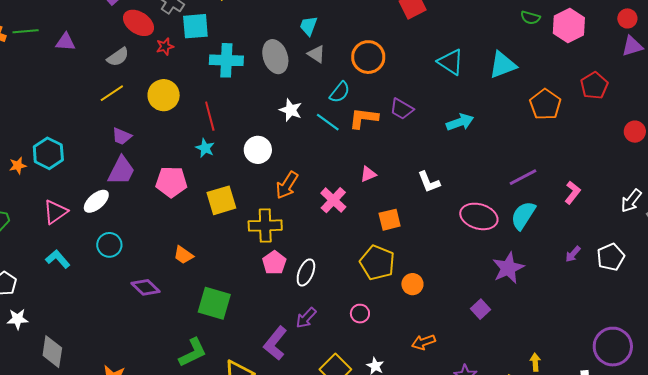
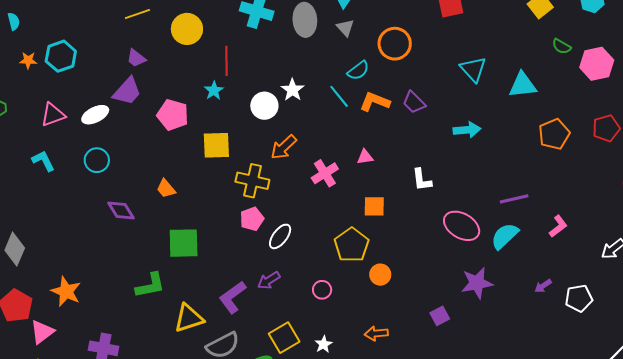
white star: (291, 110) -> (292, 90), moved
green square: (214, 303) -> (184, 243), turned -32

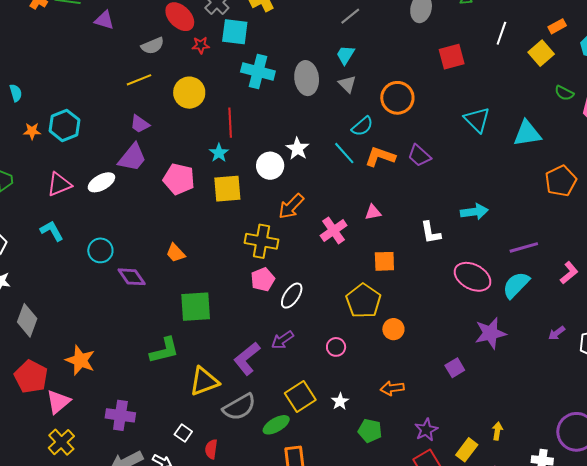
cyan arrow: (467, 130) -> (474, 212), moved
yellow square: (216, 145) -> (227, 189), moved
cyan circle: (97, 160) -> (100, 250), moved

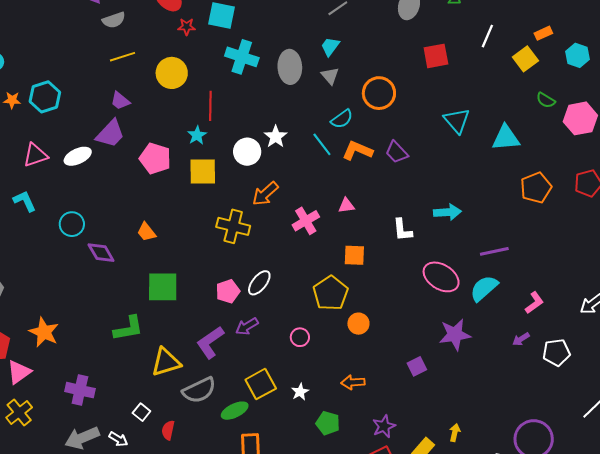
gray semicircle: (153, 46) -> (114, 20), moved
pink L-shape: (569, 273) -> (534, 303), moved
pink pentagon: (263, 279) -> (228, 291), moved

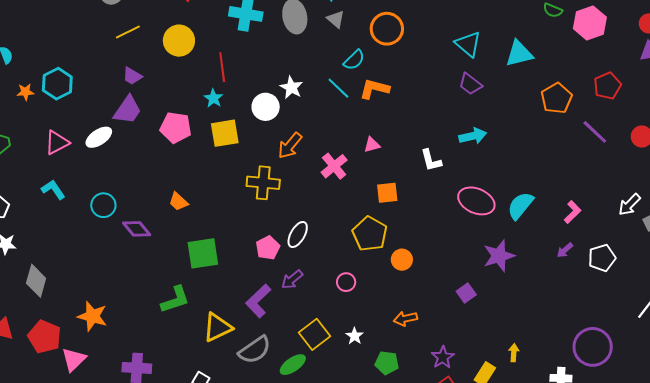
purple trapezoid: (397, 152) -> (470, 84), moved
purple line: (494, 251) -> (595, 132), moved, turned 64

